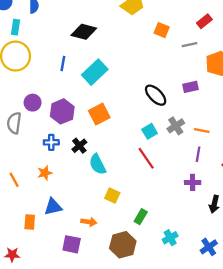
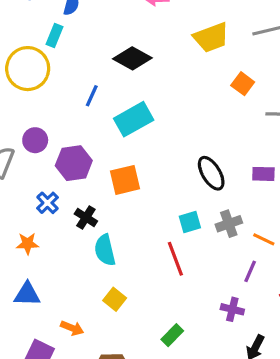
cyan rectangle: (15, 27) -> (55, 35), moved
blue cross: (51, 142) -> (47, 203), turned 32
black cross: (79, 146) -> (86, 217), turned -32
green rectangle: (141, 217) -> (172, 335), moved

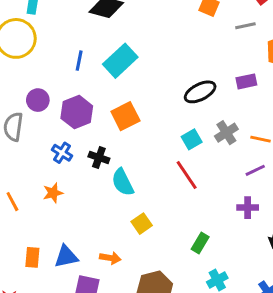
blue line: (92, 96) -> (79, 61), moved
black ellipse: (211, 173) -> (200, 92), turned -72
purple line: (250, 271) -> (255, 170), turned 54
blue triangle: (27, 294) -> (66, 257), moved
yellow square: (115, 299) -> (142, 224), turned 30

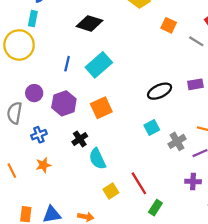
gray line: (245, 26) -> (196, 41), turned 42
gray cross: (226, 133) -> (177, 141), moved
blue cross: (62, 153) -> (39, 135), moved, turned 35
black cross: (99, 157) -> (80, 139), turned 35
red line: (187, 175) -> (139, 183), moved

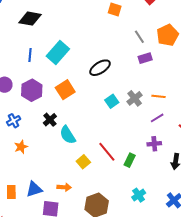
black diamond: (89, 23) -> (30, 19), moved
gray line: (196, 41) -> (139, 37), moved, turned 32
black ellipse: (160, 91) -> (100, 68), moved
gray cross: (177, 141) -> (135, 98), moved
green rectangle: (155, 208) -> (130, 160), moved

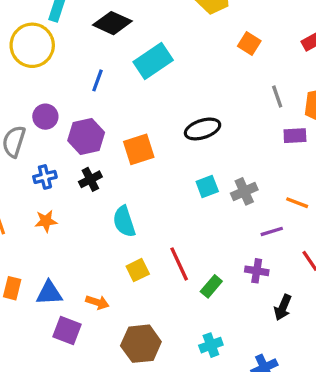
cyan rectangle: (58, 52) -> (153, 61), moved
purple rectangle: (145, 58) -> (295, 136), moved
orange line: (159, 96) -> (297, 203), moved
black cross: (50, 120) -> (90, 179), moved

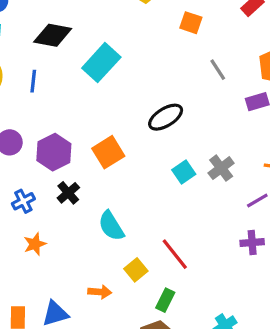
blue line: (98, 80) -> (33, 81), moved
gray line: (277, 97) -> (218, 70), moved
green rectangle: (211, 286) -> (165, 300), moved
orange arrow: (97, 302) -> (100, 292), moved

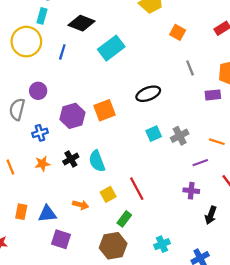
purple hexagon: (54, 152) -> (72, 116), moved
black cross: (68, 193) -> (71, 159), moved

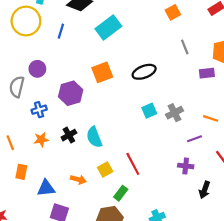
orange square: (178, 32) -> (173, 12), turned 32
orange square: (104, 110) -> (102, 72), moved
orange rectangle: (21, 212) -> (21, 172), moved

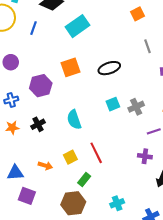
cyan semicircle: (94, 137) -> (74, 120), moved

